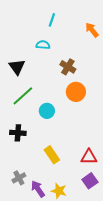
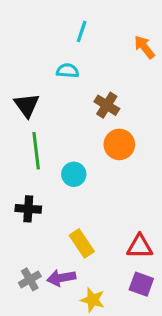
green line: (23, 96) -> (36, 151), turned -55
purple square: (90, 181) -> (141, 284), turned -35
purple arrow: (38, 189) -> (61, 278), moved, turned -66

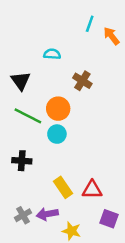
cyan line: (82, 31) -> (90, 24), moved
orange circle: (119, 144) -> (58, 109), moved
green line: (36, 151) -> (28, 116), turned -56
red triangle: (140, 246) -> (92, 190), moved

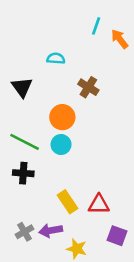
green line: (28, 116) -> (25, 142), moved

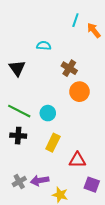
orange circle: (62, 117) -> (79, 92), moved
yellow rectangle: (68, 202) -> (53, 143), moved, turned 60

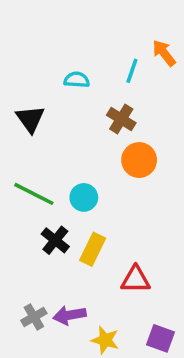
cyan line: (75, 20) -> (132, 71), moved
black cross: (18, 136) -> (55, 240), moved, turned 35
purple square: (92, 185) -> (161, 338), moved

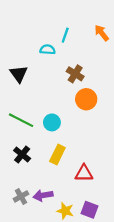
cyan line: (132, 71) -> (65, 35), moved
black cross: (55, 240) -> (22, 154), moved
purple square: (161, 338) -> (89, 210), moved

